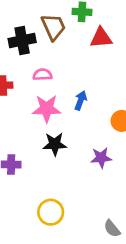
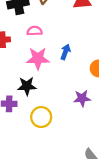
black star: (55, 144) -> (27, 86), moved
yellow circle: (51, 212) -> (41, 117), moved

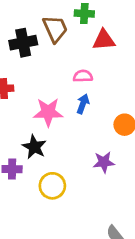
pink semicircle: (35, 31) -> (83, 76), moved
black star: (27, 86) -> (34, 147), turned 30

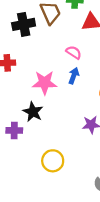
pink semicircle: (83, 76) -> (74, 52), turned 35
yellow circle: (52, 186) -> (53, 161), moved

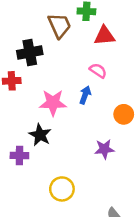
black cross: (24, 24) -> (30, 53), moved
pink semicircle: (74, 52) -> (98, 71), moved

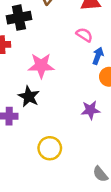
blue arrow: (85, 95) -> (98, 56), moved

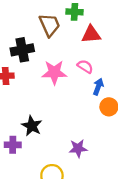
pink star: (41, 66) -> (54, 72), moved
purple star: (90, 110) -> (78, 148), moved

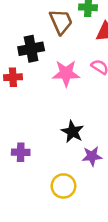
black star: (32, 126) -> (73, 132), moved

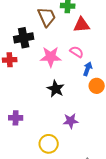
black star: (73, 132) -> (56, 89), moved

